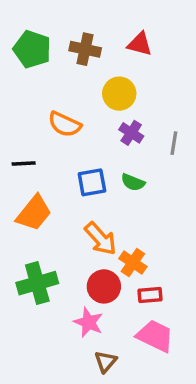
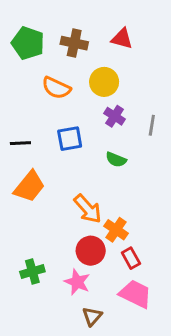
orange semicircle: (65, 124) -> (56, 88), moved
blue square: (92, 182) -> (70, 139), moved
green cross: (37, 283) -> (32, 272), moved, size x0.7
red rectangle: (150, 295) -> (131, 258), turned 66

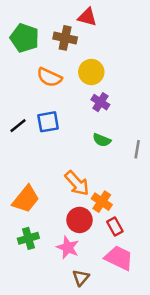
red triangle: (122, 39) -> (87, 17), moved
gray line: (152, 125) -> (137, 149), moved
blue square: (70, 139) -> (48, 122), moved
black line: (20, 143) -> (18, 126), turned -36
orange trapezoid: (29, 186) -> (26, 199), moved

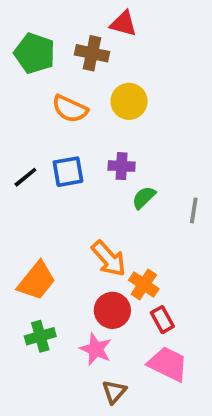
purple cross: (100, 102) -> (122, 166), moved, turned -30
green semicircle: (102, 140) -> (144, 198), turned 114

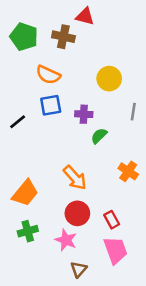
yellow circle: (129, 101) -> (109, 79), moved
blue square: (68, 172) -> (51, 105), moved
gray line: (194, 210) -> (133, 112), moved
orange cross: (144, 284) -> (128, 171), moved
pink trapezoid: (168, 364) -> (116, 250), turned 44

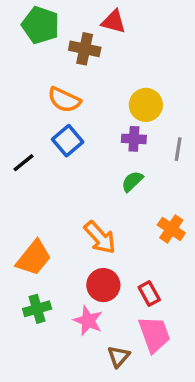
green pentagon: (24, 37) -> (40, 25), moved
blue square: (51, 105) -> (68, 141), turned -30
purple cross: (84, 114) -> (134, 139), moved
brown triangle: (79, 269) -> (119, 356), moved

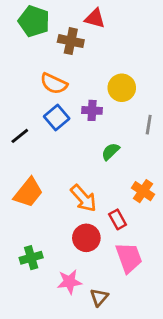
purple cross: (134, 139) -> (92, 110), moved
orange trapezoid: (34, 258) -> (28, 193), moved
red rectangle: (149, 294) -> (118, 219), moved
pink star: (88, 321) -> (69, 282), moved, turned -30
pink trapezoid: (154, 334) -> (129, 258), moved

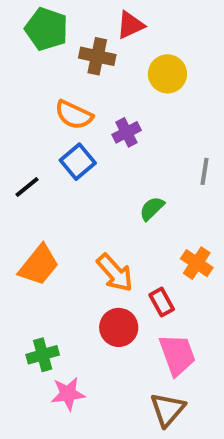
red triangle: (95, 18) -> (130, 25), turned -40
yellow circle: (122, 88) -> (167, 74), moved
purple cross: (92, 110) -> (127, 132), moved, turned -30
pink star: (69, 282) -> (68, 394), moved
brown triangle: (99, 297) -> (167, 409), moved, size x1.4

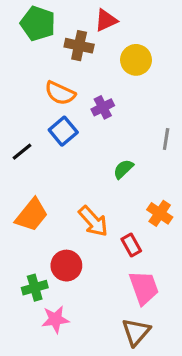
red circle: (119, 327) -> (66, 266), moved

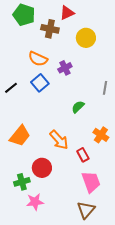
black line: (22, 152) -> (11, 88), moved

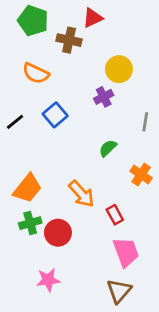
yellow circle: (86, 38) -> (119, 69), moved
orange semicircle: (38, 59) -> (36, 73), moved
purple cross: (65, 68) -> (104, 97), moved
orange cross: (101, 135) -> (141, 174), moved
green cross: (22, 182) -> (30, 223), moved

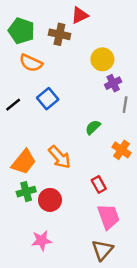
green pentagon: (33, 21) -> (21, 31), moved
purple cross: (104, 97) -> (113, 83), moved
orange arrow: (81, 194) -> (59, 157), moved

